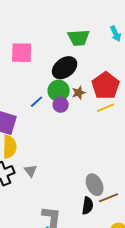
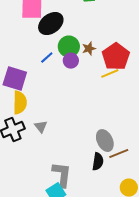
black ellipse: (65, 68) -> (51, 24), moved
red pentagon: (106, 86) -> (116, 57), moved
yellow line: (106, 108) -> (110, 74), moved

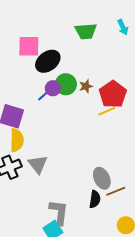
purple circle: (71, 61) -> (53, 88), moved
gray triangle: (41, 127) -> (38, 164), size x1.5

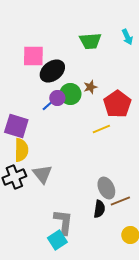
brown star: (86, 86) -> (90, 87), moved
yellow line: (107, 111) -> (101, 129), moved

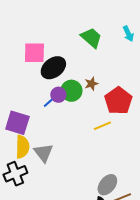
green trapezoid: (90, 41) -> (91, 38), turned -135
gray triangle: (42, 174) -> (43, 153), moved
gray ellipse: (106, 188) -> (107, 185), turned 65

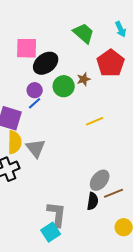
purple circle: (58, 95) -> (35, 90), moved
red pentagon: (118, 101) -> (111, 63), moved
blue line: (49, 102) -> (35, 103), moved

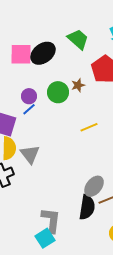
black ellipse: (46, 63) -> (43, 53), moved
black semicircle: (93, 201) -> (87, 207), size x1.4

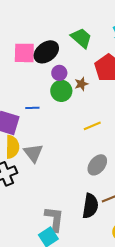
purple circle: (29, 96) -> (59, 73), moved
blue line: (29, 109) -> (32, 108), turned 40
gray ellipse: (94, 186) -> (97, 165), moved

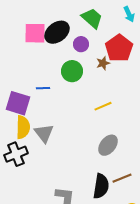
purple circle: (59, 73) -> (81, 44), moved
brown star: (81, 84) -> (103, 63), moved

